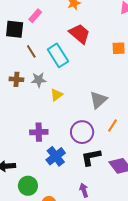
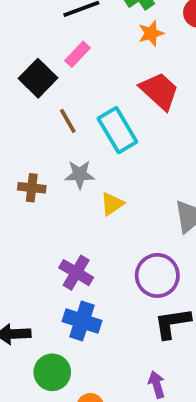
black square: (15, 29) -> (38, 78), turned 36
brown cross: (16, 79) -> (32, 188), moved
purple cross: (39, 132) -> (76, 273), turned 30
blue cross: (56, 156) -> (82, 321), moved, turned -36

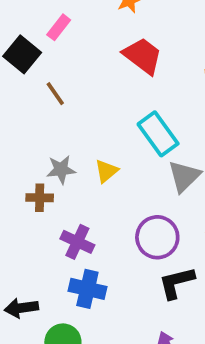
cyan rectangle: (117, 130) -> (158, 134), moved
gray star: (80, 174) -> (61, 170), moved
brown cross: (32, 188) -> (40, 198), moved

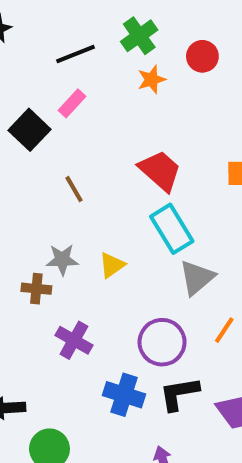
red trapezoid: (143, 56) -> (160, 171), moved
brown line: (55, 94) -> (74, 189), moved
blue cross: (87, 289) -> (124, 395), moved

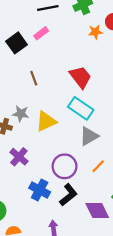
orange star: (151, 80) -> (95, 32), moved
cyan rectangle: (172, 229) -> (81, 108), turned -35
yellow triangle: (112, 265) -> (46, 121), size x1.5
black L-shape: (179, 394) -> (68, 195), turned 140

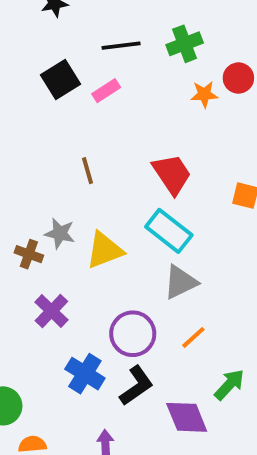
black square: (16, 43) -> (60, 79), moved

